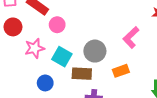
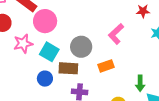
pink circle: (57, 25) -> (45, 21), size x1.5
blue circle: (45, 83) -> (45, 79), moved

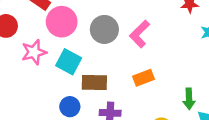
pink L-shape: (116, 34) -> (140, 34), moved
gray circle: (81, 47) -> (104, 29), moved
blue circle: (45, 79) -> (70, 107), moved

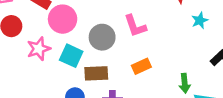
gray circle: (104, 29) -> (102, 37), moved
pink L-shape: (140, 34) -> (135, 26), turned -60

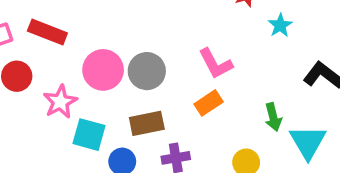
pink circle: (63, 19) -> (103, 70), moved
pink L-shape: (135, 26) -> (216, 64), moved
cyan square: (71, 56) -> (89, 135), moved

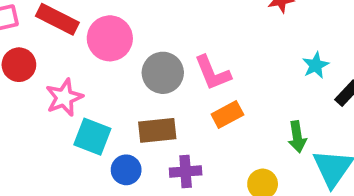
cyan star: (280, 25) -> (316, 65), moved
pink L-shape: (216, 64) -> (213, 73), moved
pink circle: (103, 70) -> (110, 38), moved

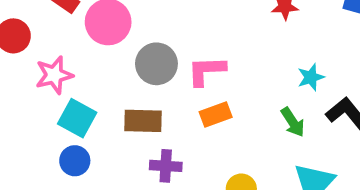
pink L-shape: (213, 73) -> (206, 71), turned 102
green arrow: (297, 137) -> (293, 122), moved, turned -32
blue circle: (126, 170) -> (75, 161), moved

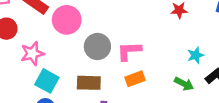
green arrow: (293, 122) -> (184, 84), turned -30

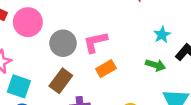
brown rectangle: (89, 83) -> (61, 81), turned -45

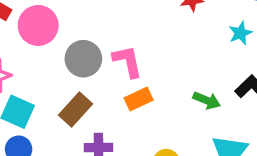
cyan star: (162, 35) -> (240, 33), moved
pink L-shape: (95, 42) -> (128, 61), turned 85

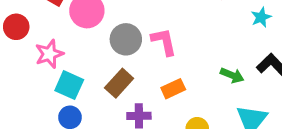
orange rectangle: (139, 99) -> (173, 89), moved

